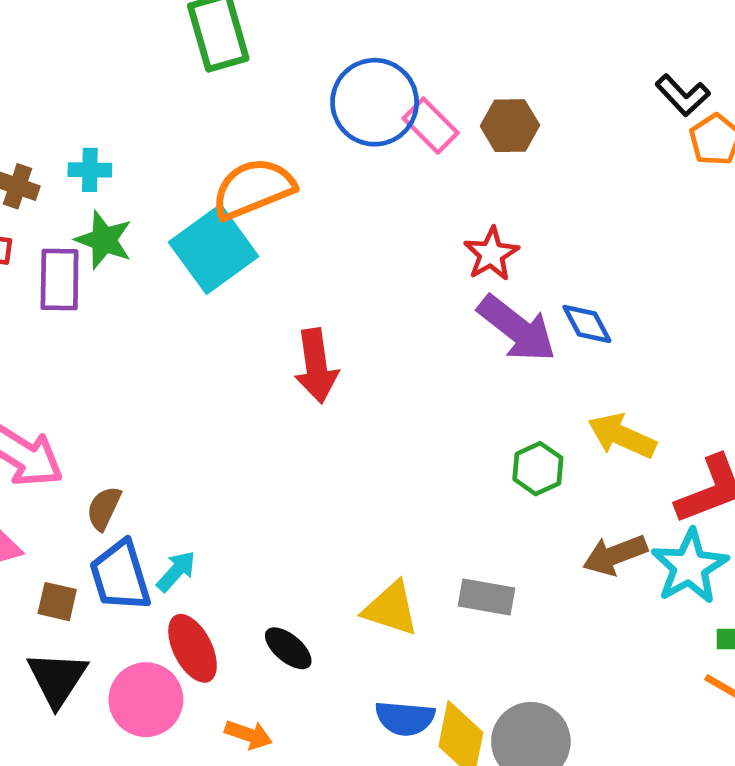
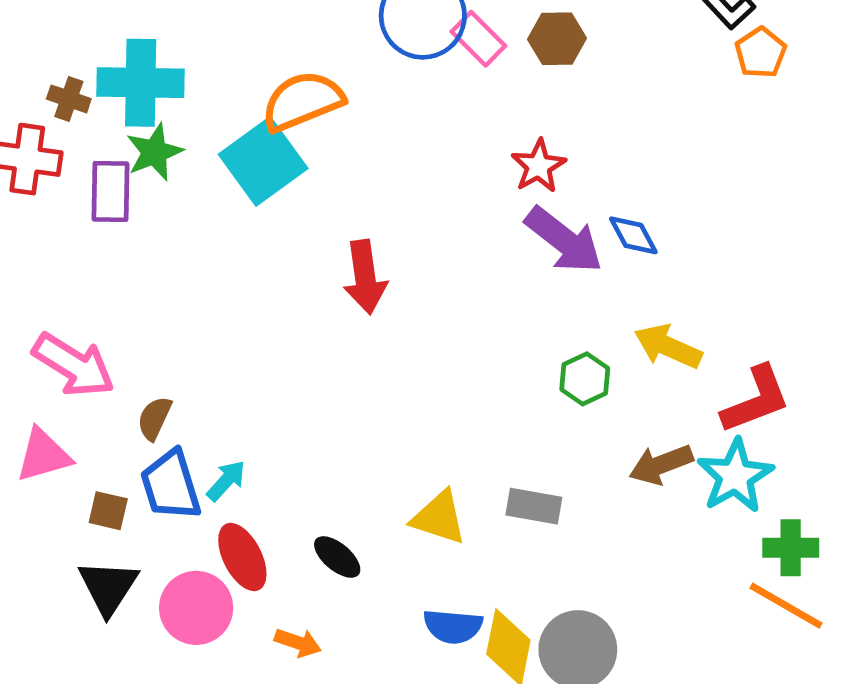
cyan cross: (90, 170) -> (141, 83), size x2.0
green star: (104, 240) -> (154, 152), turned 30

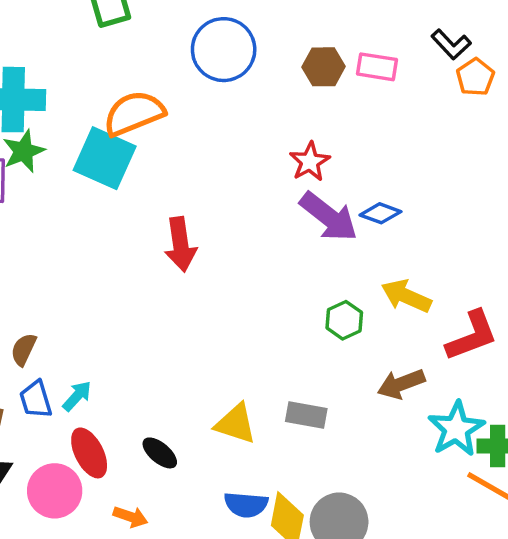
pink rectangle: (478, 39) -> (377, 67), moved, turned -36
cyan square: (263, 161) -> (105, 158), turned -30
blue diamond: (633, 235) -> (380, 213), turned -42
cyan star: (735, 476) -> (456, 429), moved
blue trapezoid: (171, 485) -> (36, 399), size x0.7

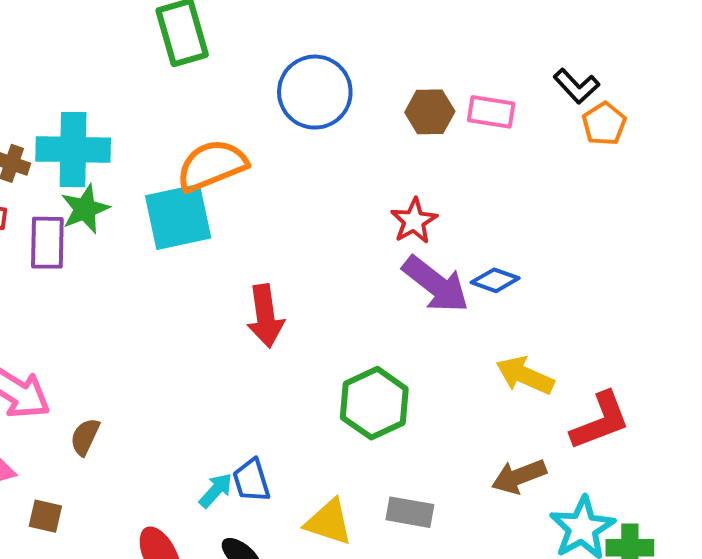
cyan square: (105, 158) -> (178, 217), turned -36
green hexagon: (344, 320) -> (374, 403), moved, size x1.6
cyan arrow: (77, 396) -> (216, 490), moved
blue trapezoid: (36, 399) -> (251, 480), moved

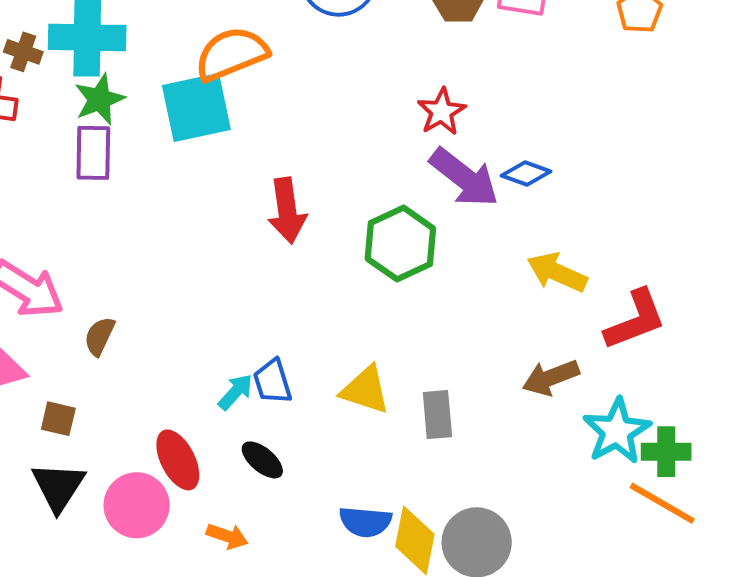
purple rectangle: (47, 243) -> (93, 153), moved
green hexagon: (374, 403) -> (400, 244), moved
gray rectangle: (410, 512) -> (437, 415), turned 75
yellow triangle: (329, 522) -> (365, 390), moved

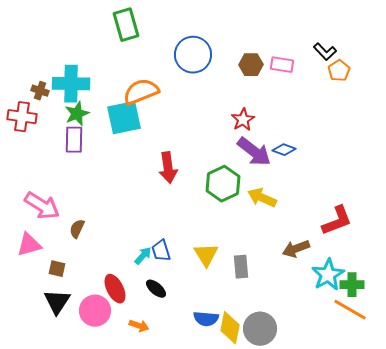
yellow arrow: (557, 272) -> (262, 198), moved
yellow triangle: (365, 390) -> (206, 255), turned 40

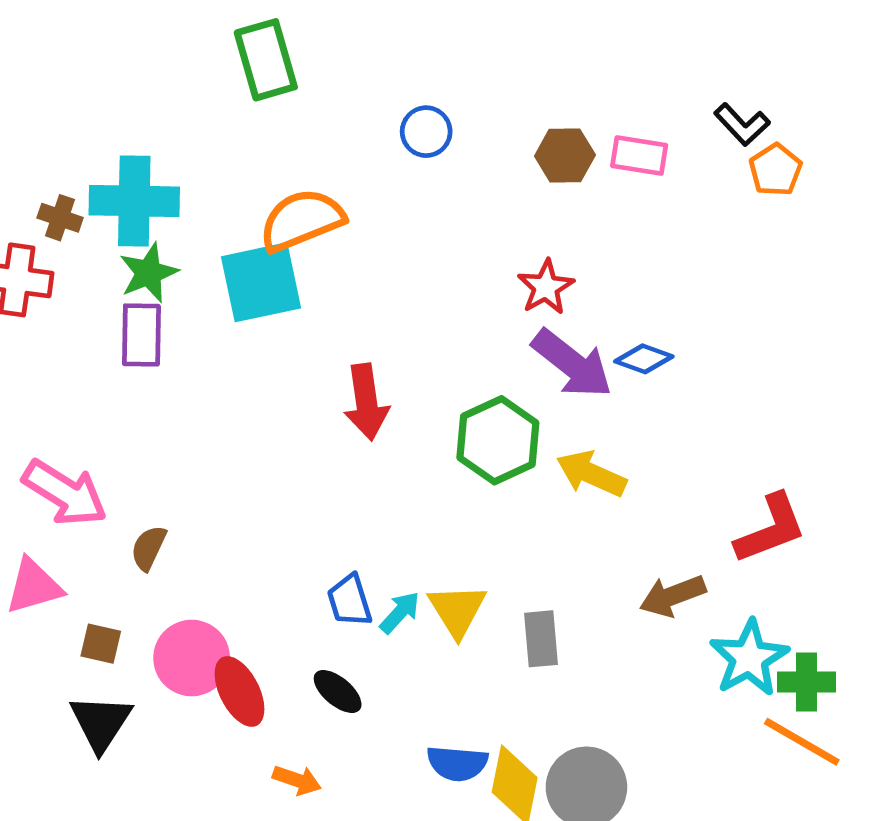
blue circle: (193, 55) -> (426, 132), size x0.6
cyan arrow: (143, 256) -> (400, 613), moved
pink circle: (95, 311) -> (192, 658), moved

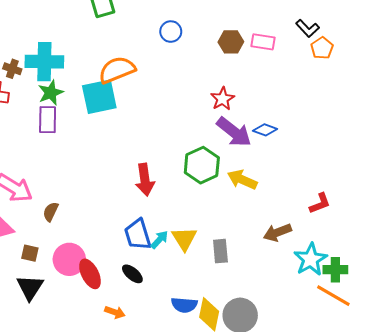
red arrow: (366, 402) -> (145, 180), moved
red L-shape: (771, 529) -> (320, 203), size x0.7
blue trapezoid: (350, 601) -> (138, 235), size x1.4

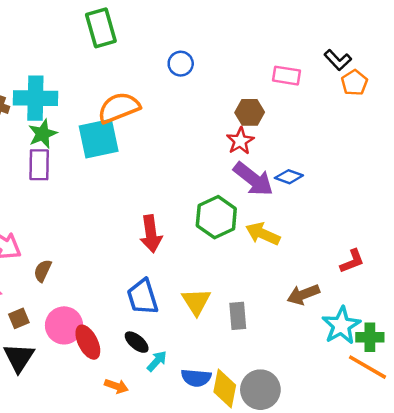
brown hexagon: (231, 42) -> (250, 112), moved
cyan arrow: (159, 240) -> (157, 361), moved
brown square: (30, 253) -> (19, 318), turned -36

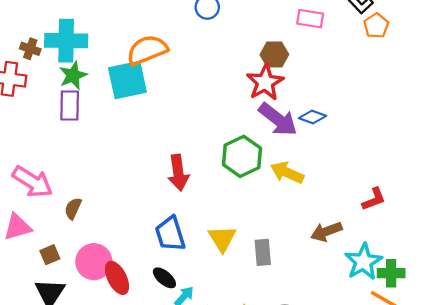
red star: (240, 141) -> (265, 82), size x1.4

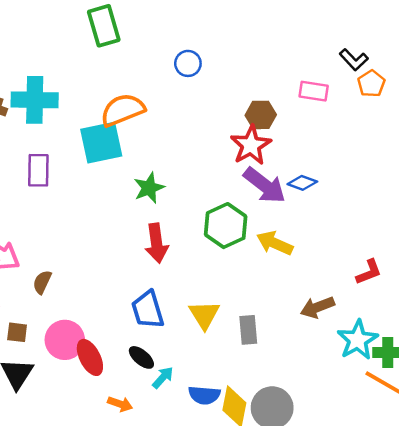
pink rectangle: (310, 19) -> (314, 91), moved
green star: (73, 75) -> (149, 188), moved
brown square: (50, 255) -> (17, 332), turned 30

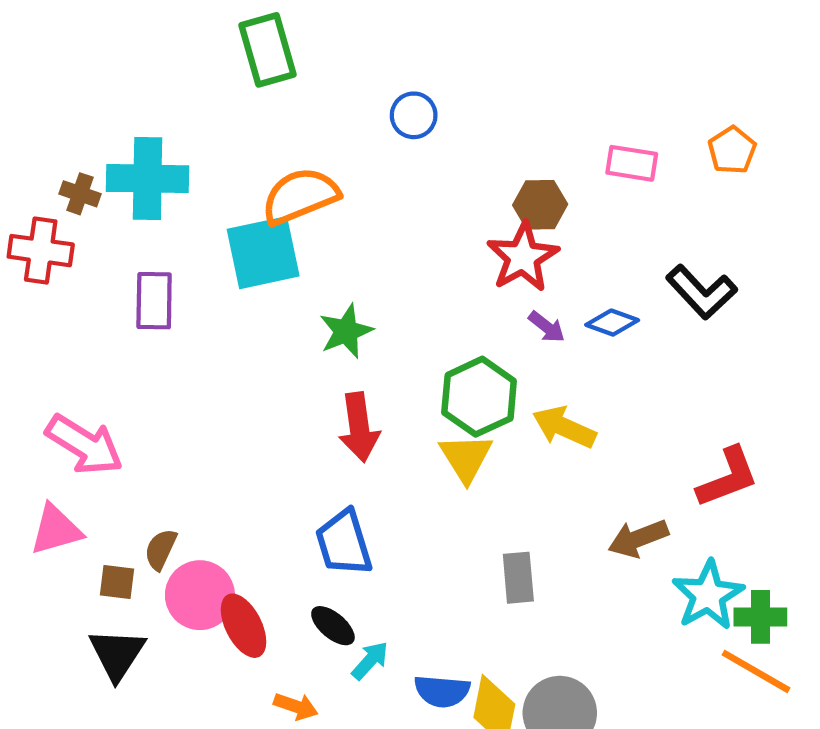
black L-shape: (354, 60) -> (702, 292), moved, size x1.4
purple arrow: (265, 185) -> (547, 327), size x0.5
red L-shape: (369, 272) -> (728, 477), size x1.4
brown semicircle: (42, 282) -> (161, 549), moved
yellow triangle: (204, 315) -> (466, 458), moved

